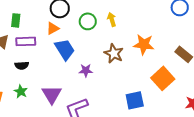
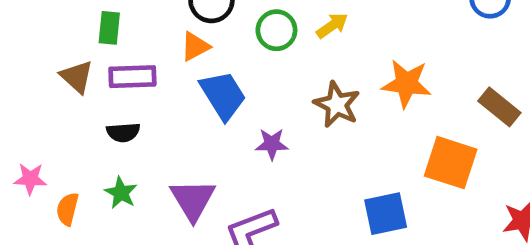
yellow arrow: (112, 19) -> (332, 26), turned 72
orange square: (163, 78) -> (451, 163), turned -30

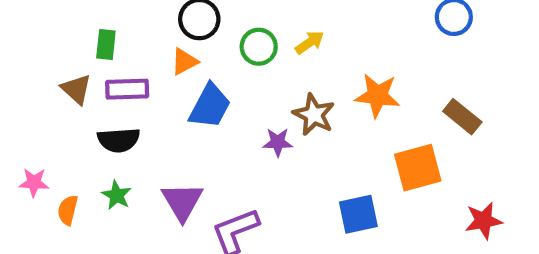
blue trapezoid: (223, 95) -> (210, 106), turned 60
black semicircle: (123, 132) -> (119, 140), size x1.4
purple star: (272, 144) -> (278, 142), moved
orange square: (451, 163) -> (418, 168), turned -33

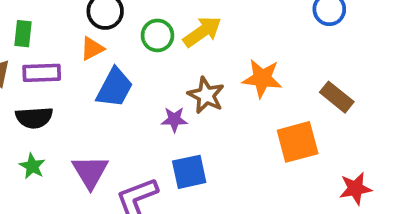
yellow arrow: (310, 42) -> (202, 32), size x1.5
blue square: (358, 214) -> (189, 172), moved

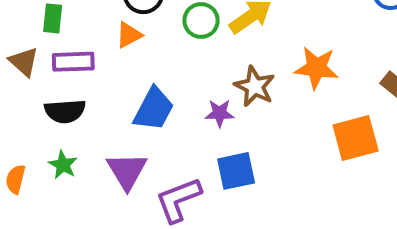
blue trapezoid: (114, 88) -> (154, 109), moved

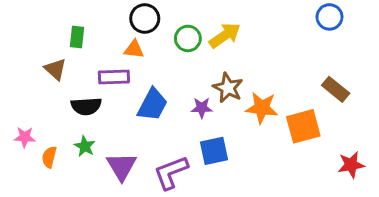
orange triangle: (129, 35) -> (134, 49), turned 35
purple rectangle: (73, 62) -> (114, 77), moved
orange star: (316, 68) -> (262, 108), moved
purple triangle: (127, 171) -> (122, 166), moved

